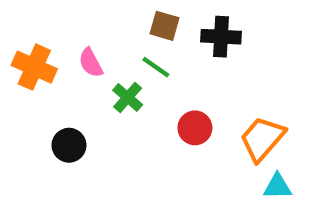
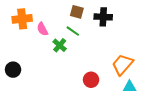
orange cross: (34, 67) -> (22, 19), moved, turned -30
red circle: (195, 128) -> (91, 80), moved
black circle: (69, 145) -> (13, 70), moved

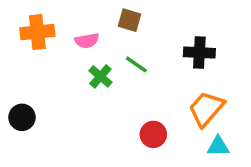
black cross: (103, 17) -> (199, 53), moved
pink semicircle: (42, 29) -> (87, 41), moved, turned -72
green line: (73, 31) -> (136, 64), moved

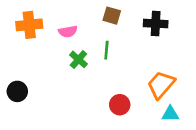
brown square: (129, 20) -> (112, 16), moved
black cross: (199, 53) -> (156, 24), moved
green line: (136, 64) -> (106, 50), turned 60

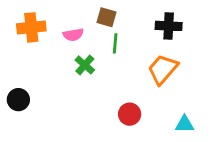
brown square: (112, 16) -> (106, 17), moved
green line: (106, 50) -> (115, 43), moved
orange trapezoid: (161, 85) -> (163, 69), moved

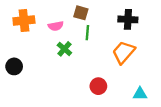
black circle: (18, 100) -> (14, 66), moved

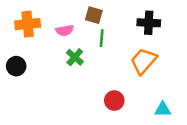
black circle: (14, 66) -> (16, 66), moved

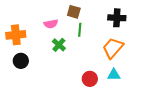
orange cross: (28, 24) -> (16, 35), moved
black circle: (16, 66) -> (21, 61), moved
cyan triangle: (163, 109) -> (114, 75), moved

